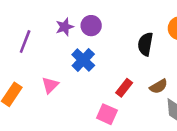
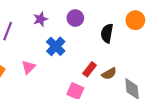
purple circle: (91, 26) -> (75, 18), moved
brown semicircle: (159, 86) -> (109, 74), moved

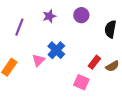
blue cross: (56, 46) -> (56, 50), moved

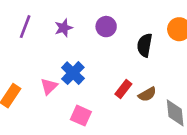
purple line: (19, 27) -> (25, 27), moved
pink square: (81, 82) -> (81, 116), moved

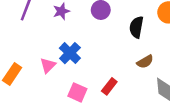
red rectangle: (123, 89) -> (109, 86), moved
brown semicircle: (147, 94) -> (145, 62), moved

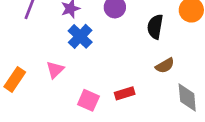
blue cross: (70, 53) -> (80, 36), moved
red rectangle: (109, 86) -> (125, 93), turned 35

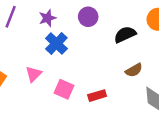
black semicircle: (155, 27) -> (125, 35), turned 55
pink square: (88, 100) -> (64, 89), moved

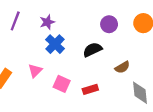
purple circle: (88, 17) -> (109, 24), moved
black semicircle: (125, 35) -> (92, 50), moved

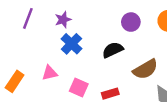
brown semicircle: (122, 67) -> (145, 69), size x1.5
pink triangle: (35, 71) -> (50, 73), turned 32

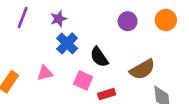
black semicircle: (113, 50) -> (99, 57), moved, turned -100
pink square: (79, 87) -> (83, 80), moved

